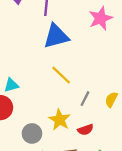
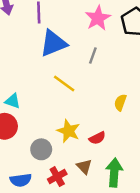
cyan triangle: (11, 85) -> (13, 101), turned 42
gray line: (85, 99) -> (93, 56), moved

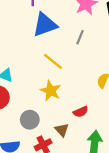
yellow star: (68, 131) -> (51, 91), moved
brown triangle: (84, 167) -> (62, 130), moved

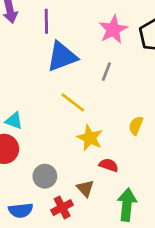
yellow star: (51, 91) -> (90, 138), moved
red semicircle: (81, 112) -> (109, 165), turned -136

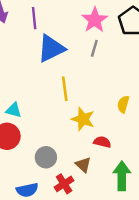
gray line: (106, 72) -> (94, 48), moved
yellow line: (73, 102) -> (65, 89), turned 50

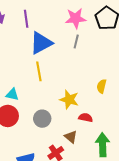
pink star: (95, 20) -> (76, 18), turned 30
yellow line: (65, 89) -> (39, 71), moved
gray circle: (46, 157) -> (42, 119), moved

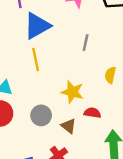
gray line: (76, 42) -> (86, 43), moved
brown triangle: (71, 137) -> (69, 126), moved

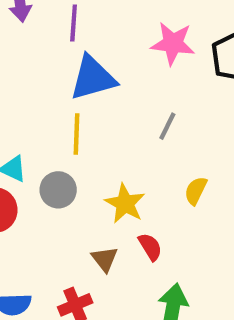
red semicircle: (92, 113) -> (150, 247), turned 35
gray circle: (41, 115) -> (58, 190), moved

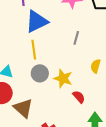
gray circle: (58, 190) -> (40, 73), moved
brown triangle: (105, 259) -> (23, 108), moved, size x1.5

